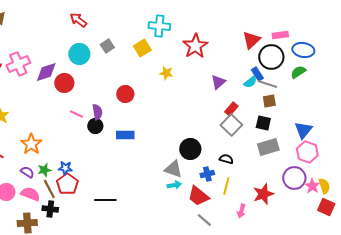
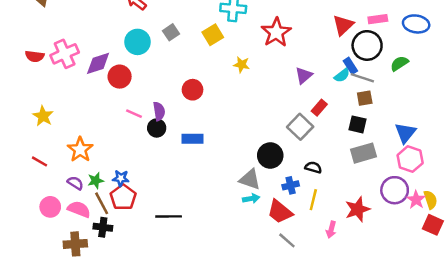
blue ellipse: (303, 50) -> (416, 24), moved
gray square: (231, 125) -> (300, 127), moved

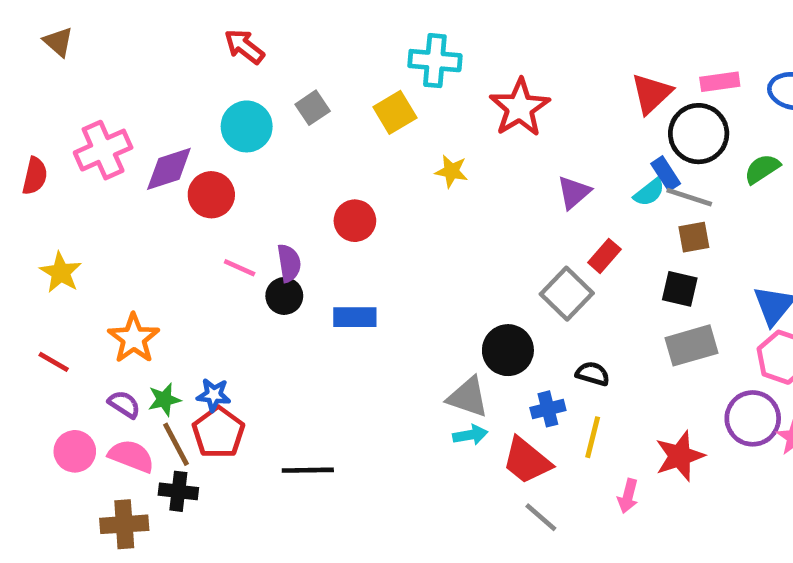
red semicircle: (35, 56) -> (35, 176), moved, turned -84

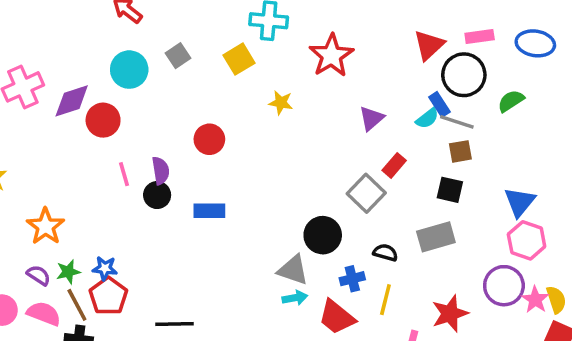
pink line: (240, 268) -> (124, 174), turned 50
gray rectangle: (692, 345) -> (436, 237), moved

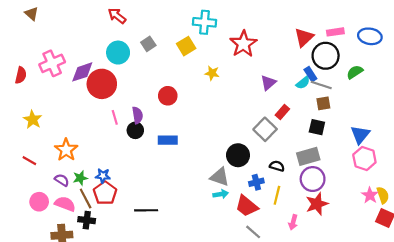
red circle: (103, 120) -> (102, 84), size x1.4
purple circle: (504, 286) -> (313, 179), moved

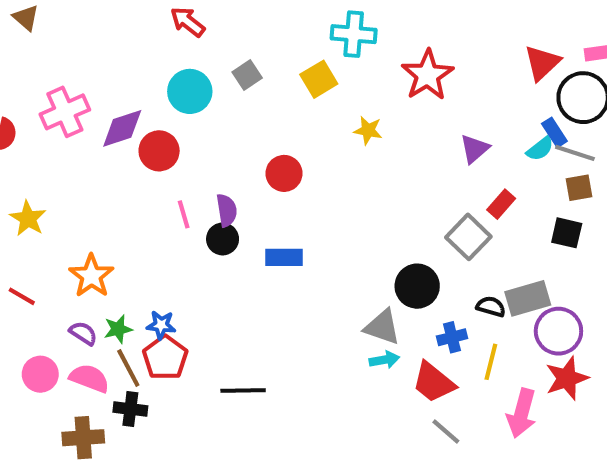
red circle: (102, 84) -> (159, 151), size x0.7
gray rectangle: (308, 156) -> (528, 298), moved
pink arrow: (293, 222) -> (522, 413), size x1.6

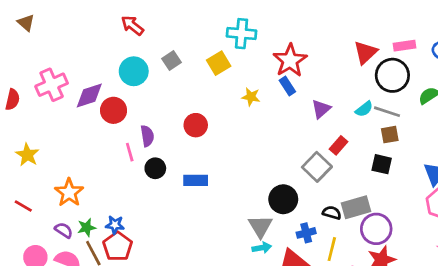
blue rectangle: (554, 132) -> (287, 86), moved
purple semicircle: (227, 210) -> (147, 136), moved
gray triangle: (382, 327) -> (260, 226), turned 40

